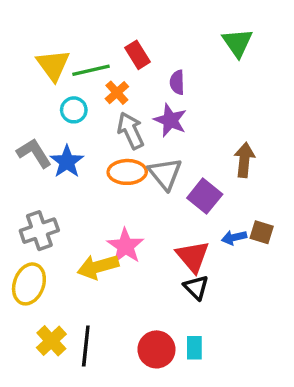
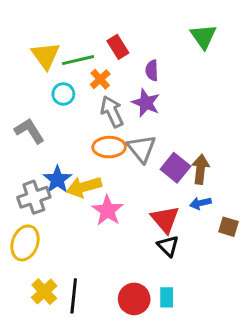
brown arrow: (244, 160) -> (200, 169), moved
blue star: (67, 162) -> (57, 180), moved
brown square: (262, 232) -> (228, 227), moved
yellow arrow: (98, 267) -> (84, 187), moved

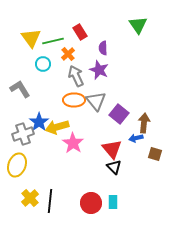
brown arrow: (200, 169) -> (144, 123), moved

